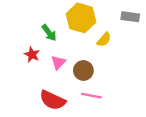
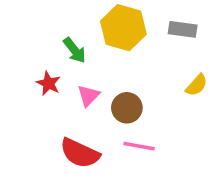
gray rectangle: (130, 17) -> (183, 29), moved
yellow semicircle: (104, 40) -> (197, 85), moved

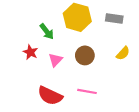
brown circle: (127, 108) -> (85, 55), moved

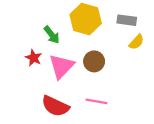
yellow semicircle: (123, 53) -> (136, 42), moved
pink triangle: (55, 60) -> (61, 66), size x1.6

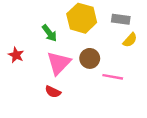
red star: (34, 58) -> (16, 55), moved
pink line: (96, 101) -> (113, 77), moved
red semicircle: (55, 106) -> (53, 92), moved, size x0.6

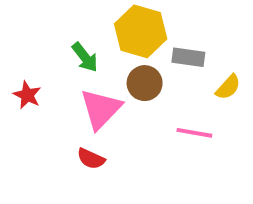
gray rectangle: (121, 19) -> (188, 57), moved
yellow semicircle: (130, 40) -> (228, 87), moved
brown circle: (90, 58) -> (145, 83), moved

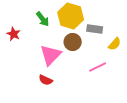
green arrow: (85, 57) -> (43, 19), moved
red star: (27, 95) -> (14, 34), moved
pink line: (194, 133) -> (98, 67), turned -36

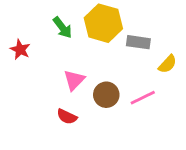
brown circle: (73, 42) -> (106, 95), moved
pink triangle: (51, 55) -> (74, 80), size x0.7

